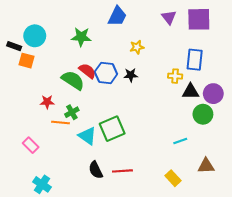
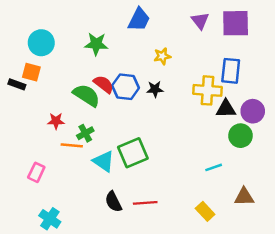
black rectangle: (14, 46) -> (17, 84), moved
yellow cross: (175, 76) -> (207, 90), size x1.6
pink rectangle: (31, 145) -> (36, 172), turned 70

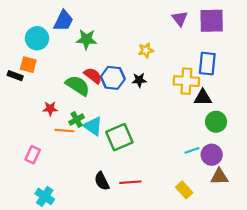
blue trapezoid: (139, 20) -> (63, 21), moved
purple circle: (253, 111) -> (212, 155), moved
cyan triangle: (104, 161) -> (93, 126), moved

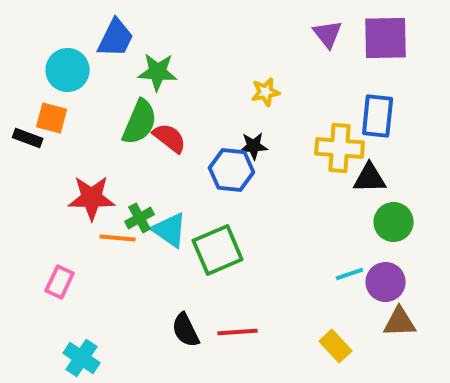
blue hexagon: (113, 78) -> (232, 170), moved
green semicircle: (78, 86) -> (140, 122), moved, turned 80
red star: (50, 109) -> (92, 198), size x1.6

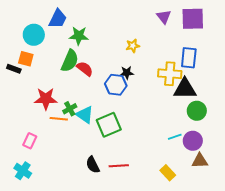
black triangle: (370, 178) -> (185, 89), size x1.4
cyan cross: (82, 358) -> (23, 171), moved

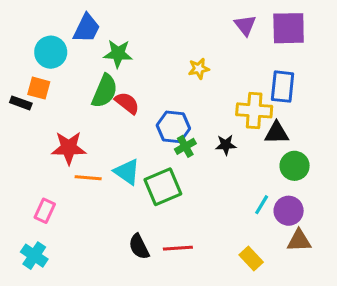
black star: (127, 73) -> (226, 145), moved
black triangle: (185, 89) -> (277, 133), size x0.7
green cross: (70, 109) -> (185, 146), moved
cyan line: (175, 137) -> (262, 205), turned -40

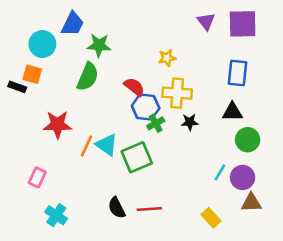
red semicircle: (127, 103) -> (134, 87), moved
yellow cross: (254, 110) -> (177, 93), moved
orange line: (88, 178) -> (86, 146), moved, turned -70
cyan cross: (34, 256) -> (56, 215), moved

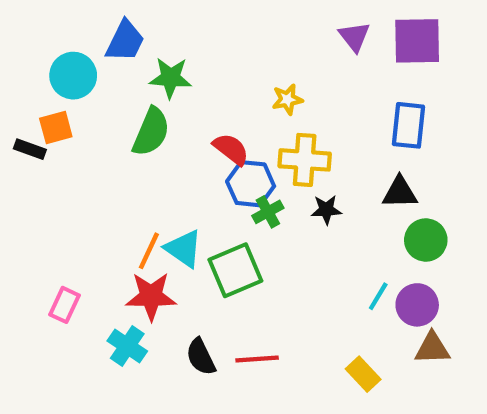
orange square: (32, 74) -> (56, 127), turned -30
red star: (57, 125) -> (151, 296), moved
cyan cross: (56, 215) -> (127, 346), moved

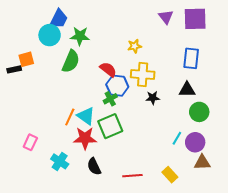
cyan circle: (73, 76) -> (50, 35), moved
black rectangle: (30, 149) -> (14, 69), turned -32
green cross: (268, 212) -> (110, 99), moved
red star: (151, 296) -> (85, 138), moved
red line: (257, 359) -> (132, 176), moved

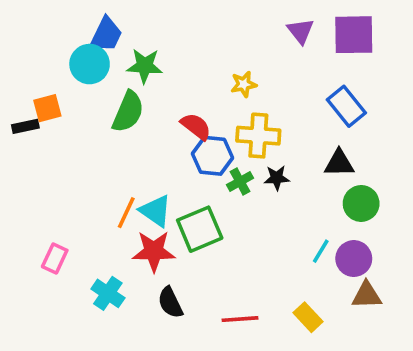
blue rectangle: (191, 58) -> (346, 106), turned -45
green cross: (110, 99) -> (240, 181), moved

